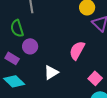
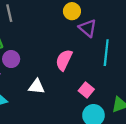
white triangle: (51, 72) -> (37, 87), turned 42

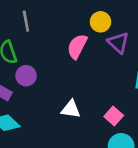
pink semicircle: (64, 60) -> (77, 46), moved
white triangle: (37, 87) -> (71, 109), moved

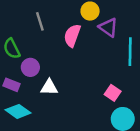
gray line: (26, 21) -> (40, 21), moved
white triangle: (71, 109) -> (49, 87), moved

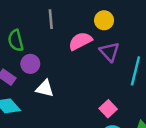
purple triangle: (108, 27) -> (109, 52), moved
pink semicircle: (72, 35) -> (80, 41), turned 30

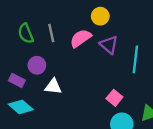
gray line: (51, 19) -> (51, 33), moved
green semicircle: (16, 41) -> (26, 33), moved

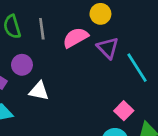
cyan line: (135, 59) -> (137, 68), turned -44
pink square: (114, 98) -> (124, 111), moved

